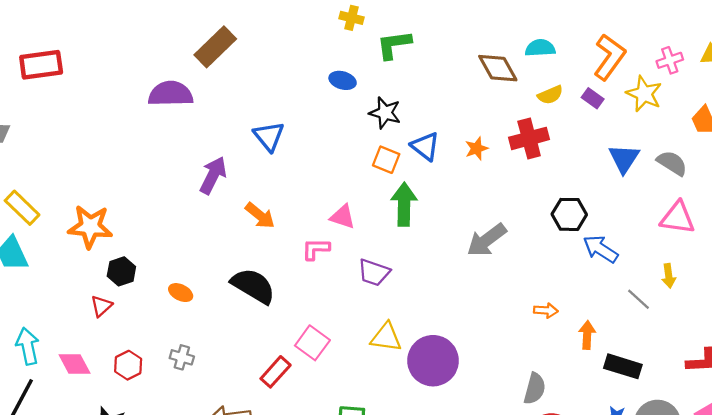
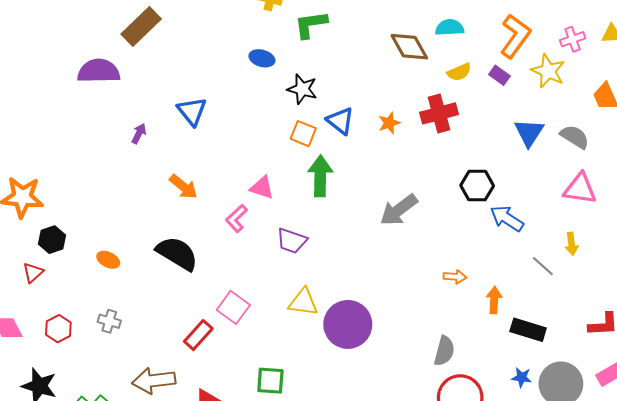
purple arrow: (213, 175) -> (139, 134), moved, size x0.6
pink L-shape: (316, 249) -> (236, 218), turned -44

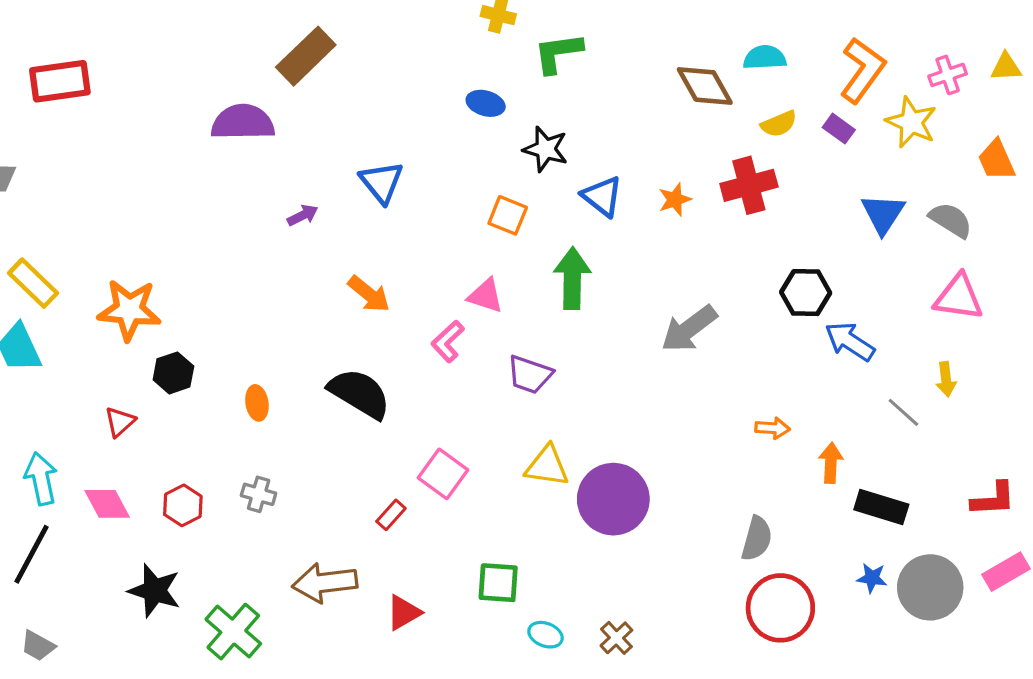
purple arrow: (139, 134) -> (303, 215), turned 36
orange square: (303, 134) -> (508, 215), moved
orange ellipse: (108, 260) -> (257, 403), turned 55
red triangle: (33, 272) -> (120, 422), moved
red rectangle: (198, 335) -> (391, 515), size x0.7

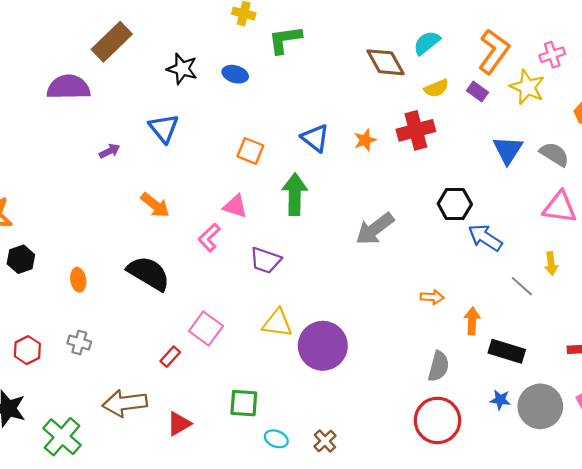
cyan semicircle: (765, 58) -> (427, 43), turned -36
black star: (545, 149) -> (182, 69), moved
gray semicircle: (757, 539) -> (439, 366), moved

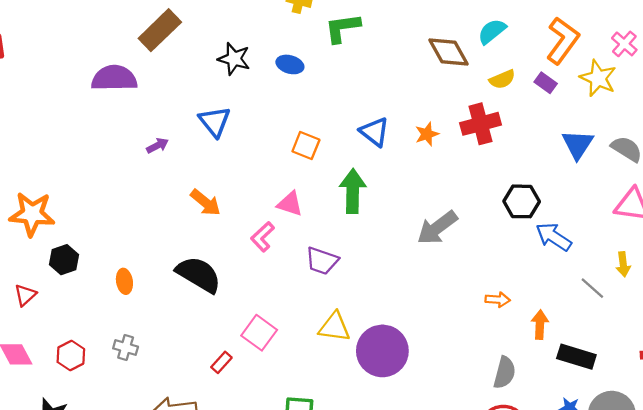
pink cross: (552, 55) -> (624, 44), turned -30

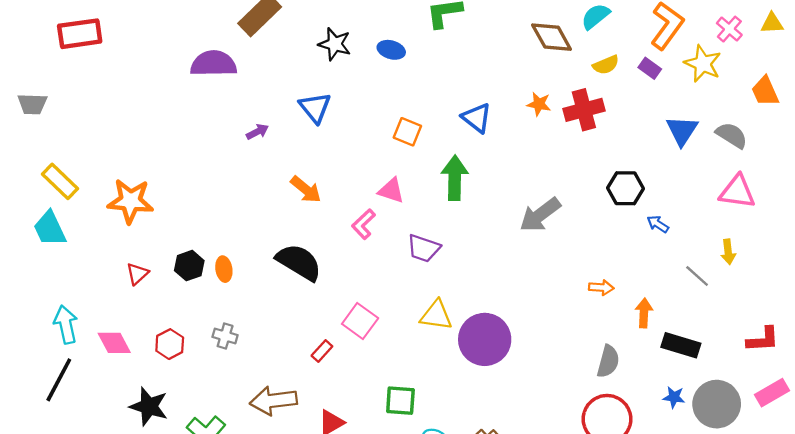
orange star: (427, 134) -> (539, 104), moved, turned 30
blue arrow: (554, 237) -> (658, 224), size x0.6
black hexagon: (64, 260) -> (189, 266), moved
red triangle: (25, 295) -> (137, 274), moved

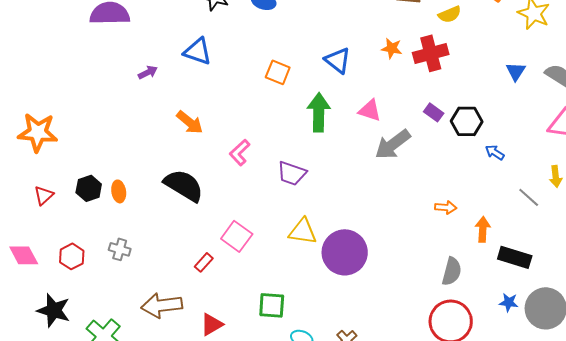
purple rectangle: (650, 68) -> (434, 112), moved
blue triangle: (315, 108) -> (198, 51), turned -32
blue triangle: (682, 131) -> (516, 71), size x0.7
pink triangle: (391, 191) -> (370, 110), moved

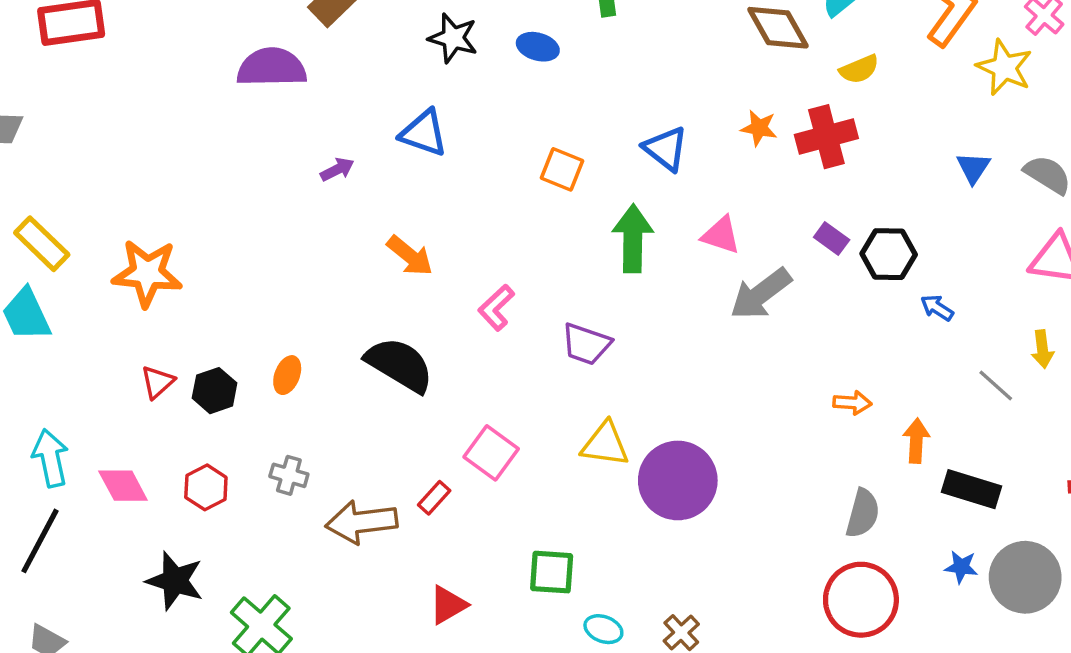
black hexagon: (89, 188) -> (215, 391), moved
orange ellipse: (119, 191) -> (287, 375), turned 30
brown arrow: (162, 305) -> (362, 522), moved

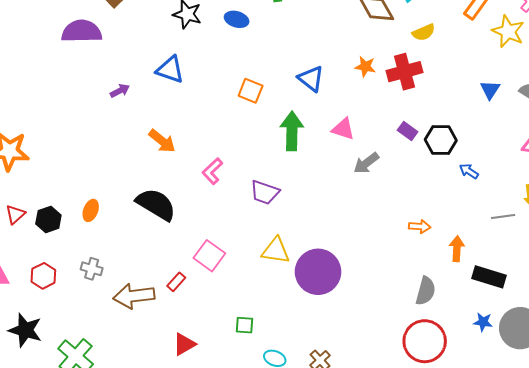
gray arrow: (761, 294) -> (366, 163), size x0.7
gray line: (996, 385) -> (503, 216), turned -50
green square: (552, 572) -> (245, 325), size x0.7

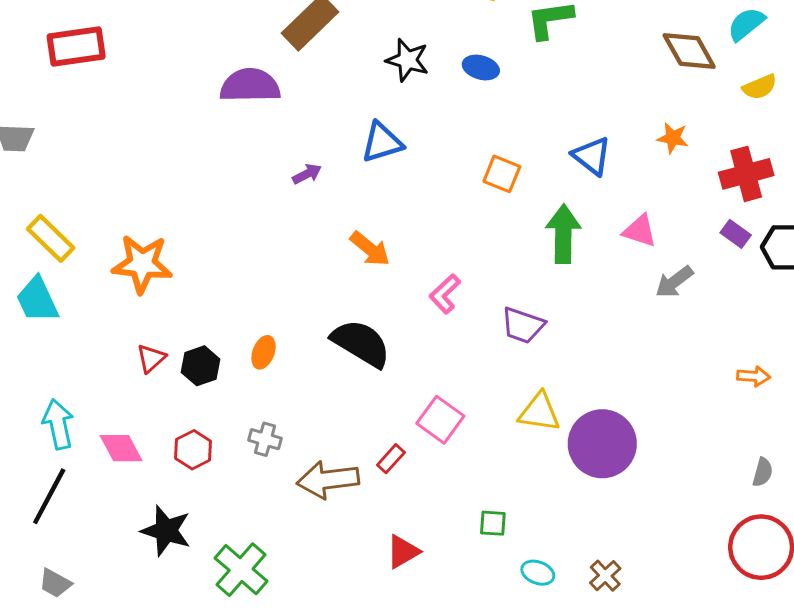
blue triangle: (170, 70) -> (382, 142), turned -36
red cross: (405, 72) -> (746, 174), moved
gray semicircle: (426, 291) -> (763, 472), size x0.7

